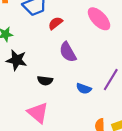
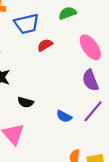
purple semicircle: (68, 52) -> (90, 80), moved

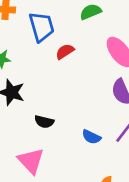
blue trapezoid: (27, 24) -> (42, 27), turned -90

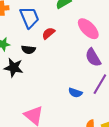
black semicircle: (44, 122) -> (28, 50), moved

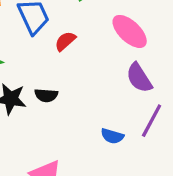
black semicircle: (28, 50) -> (46, 95), moved

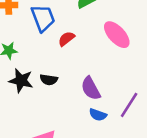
purple semicircle: (139, 78) -> (91, 88), moved

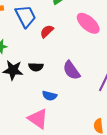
blue semicircle: (98, 115) -> (50, 96), moved

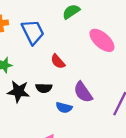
red semicircle: (47, 31) -> (58, 62), moved, turned -88
blue semicircle: (50, 96) -> (64, 108), moved

